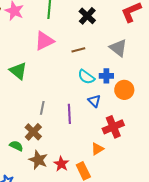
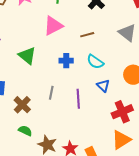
blue cross: (106, 76) -> (66, 61), moved
brown cross: (33, 132) -> (22, 105), moved
orange triangle: (97, 149) -> (121, 140), moved, size x1.5

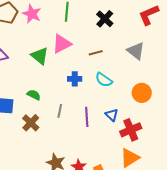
green triangle: (27, 56) -> (40, 56), moved
blue triangle: (103, 86) -> (112, 115), moved
green semicircle: (25, 131) -> (34, 95), moved

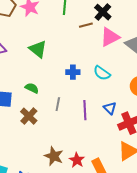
pink triangle: (62, 44) -> (110, 37), moved
brown line: (96, 53) -> (86, 25), moved

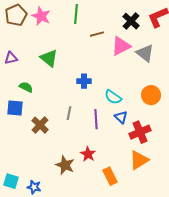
black cross: (103, 12) -> (131, 21), moved
cyan semicircle: (102, 73) -> (113, 97), moved
green semicircle: (32, 88) -> (26, 87), moved
red star: (77, 160) -> (88, 154), moved

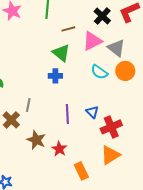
green triangle: (49, 58) -> (61, 53), moved
orange circle: (151, 95) -> (125, 71), moved
cyan semicircle: (113, 97) -> (99, 72), moved
gray line: (69, 113) -> (28, 105), moved
brown star: (65, 165) -> (36, 140), moved

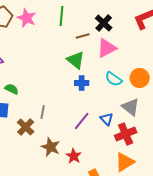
black cross: (102, 16) -> (104, 23), moved
gray triangle: (116, 48) -> (131, 107), moved
blue cross: (55, 76) -> (82, 83), moved
purple line: (67, 114) -> (82, 121), turned 42

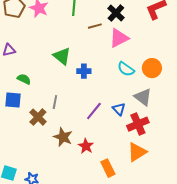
green triangle: (76, 60) -> (62, 56), moved
blue cross: (82, 83) -> (84, 71), moved

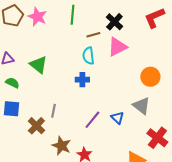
green triangle: (62, 56) -> (38, 65), moved
cyan semicircle: (126, 69) -> (88, 56), moved, turned 48
green semicircle: (24, 79) -> (12, 83), moved
red cross: (138, 124) -> (157, 138), moved, turned -30

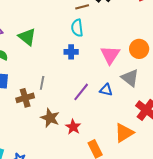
pink triangle: (117, 47) -> (110, 55), moved, turned -30
blue triangle: (117, 118) -> (106, 90), turned -32
brown cross: (36, 126) -> (25, 98), turned 30

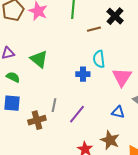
cyan semicircle: (77, 28) -> (99, 59), moved
purple line: (81, 92) -> (77, 114), moved
brown star: (50, 118) -> (110, 140), moved

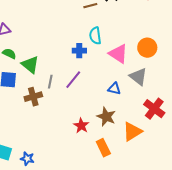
green triangle: (39, 59) -> (30, 65), moved
pink triangle: (122, 77) -> (118, 54), turned -30
purple line: (77, 114) -> (73, 80), moved

